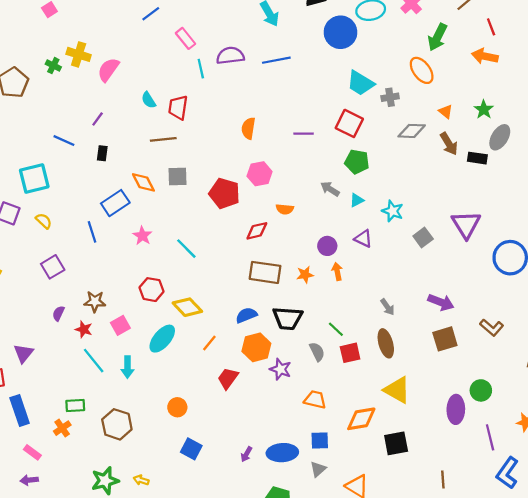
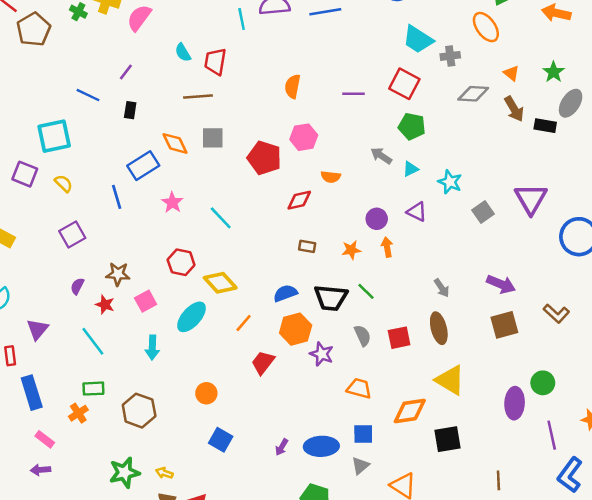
brown rectangle: (265, 272) -> (307, 246), size x0.5
green line: (336, 329) -> (366, 291), moved
cyan line: (94, 361) -> (93, 341), moved

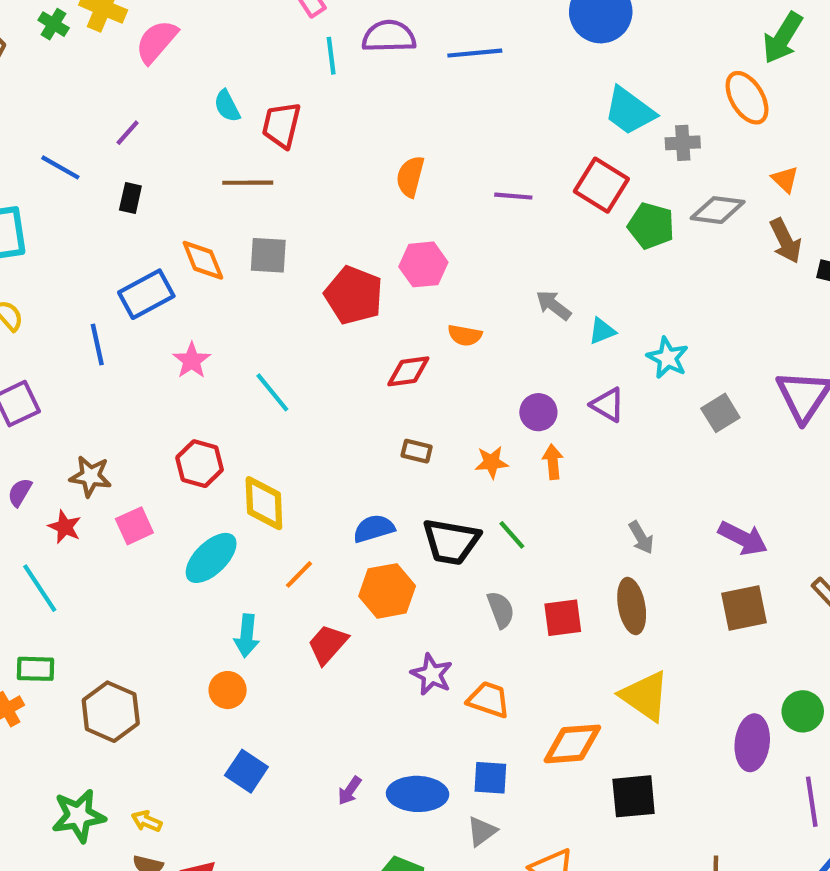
green pentagon: (412, 126) -> (651, 226), moved
yellow diamond: (220, 283) -> (264, 503), turned 36
cyan arrow: (152, 348) -> (247, 636), moved
purple star: (322, 354) -> (432, 674), moved

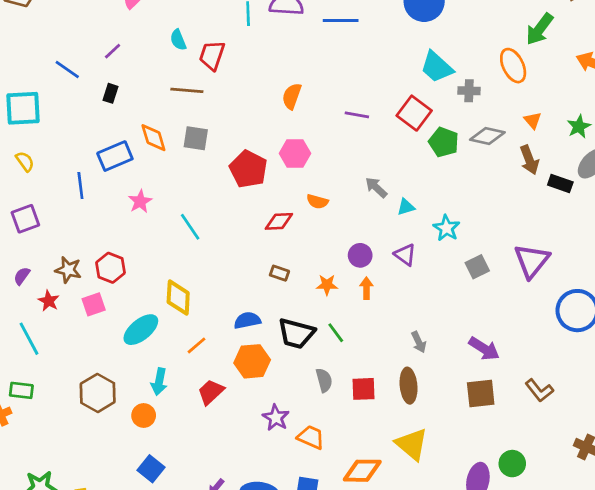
red hexagon: (200, 464) -> (110, 268), moved
brown hexagon: (111, 712) -> (98, 393), moved

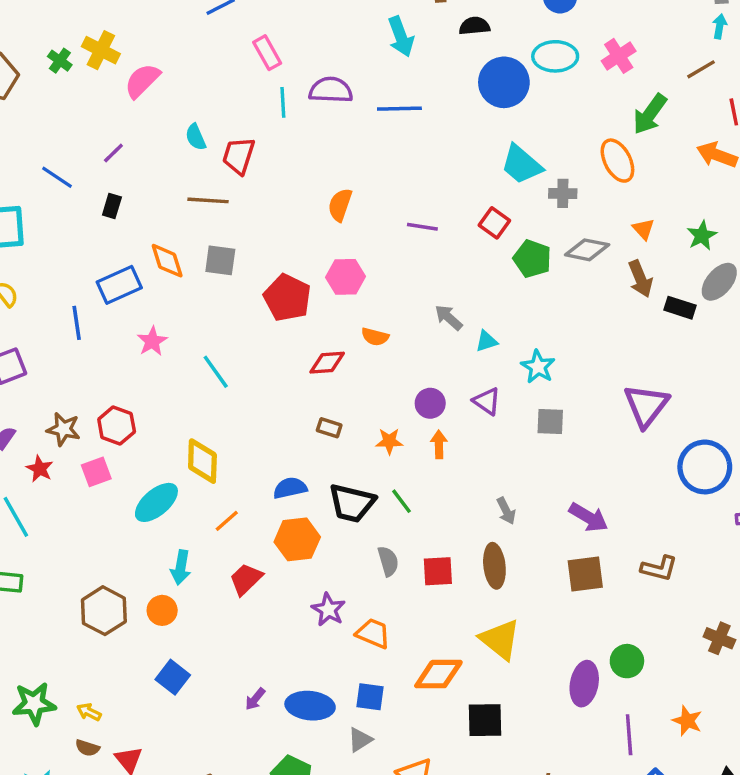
red square: (414, 113) -> (494, 223), size x0.7
gray square: (477, 267) -> (550, 421), moved, turned 30
brown L-shape: (539, 390) -> (659, 568), turned -36
brown hexagon: (98, 393) -> (104, 611), moved

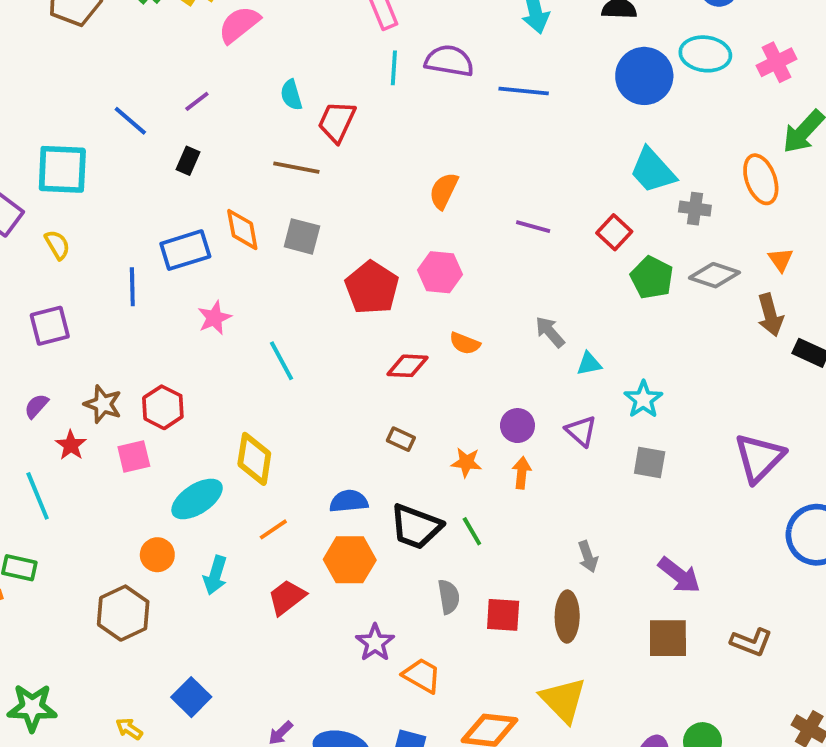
orange circle: (162, 610) -> (157, 555), moved
yellow arrow: (89, 712) -> (129, 729), moved

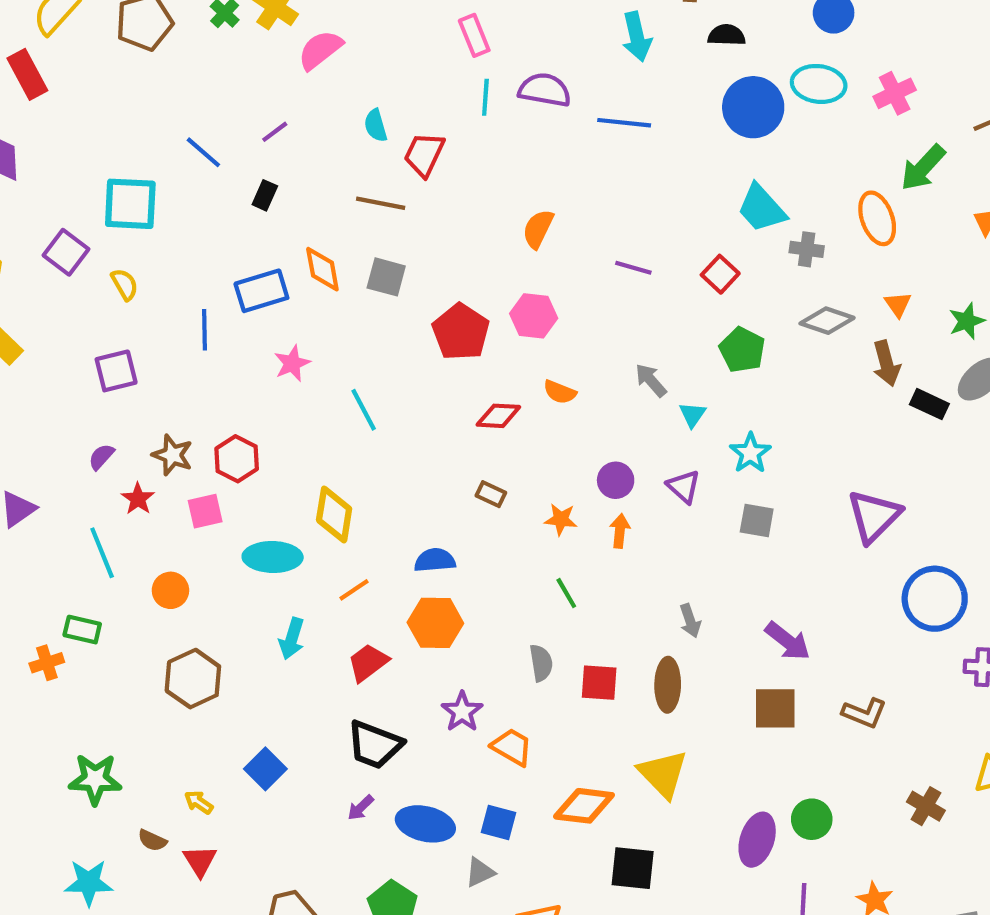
green pentagon: (652, 278) -> (742, 350), moved
cyan triangle: (589, 364) -> (692, 415), turned -44
cyan ellipse: (197, 499) -> (273, 557), turned 34
black trapezoid: (416, 527) -> (375, 745), moved
orange circle: (157, 555) -> (170, 590), moved

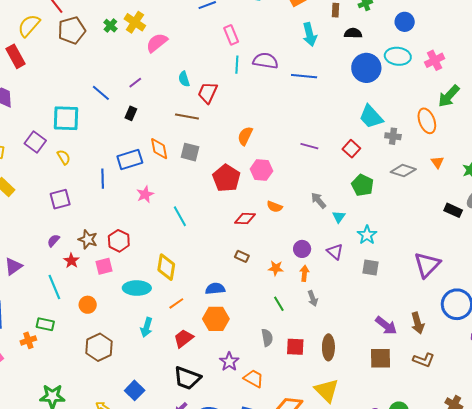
orange semicircle: (538, 229) -> (245, 136), moved
brown arrow: (886, 363) -> (418, 323), moved
gray arrow: (690, 621) -> (313, 298), moved

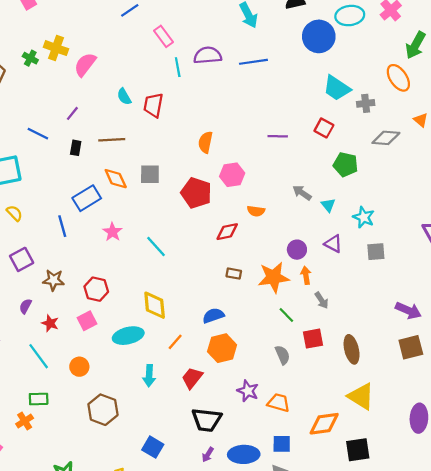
brown line: (187, 116) -> (112, 140), moved
brown star: (88, 239) -> (53, 280), moved
orange star: (276, 268) -> (274, 277), size x1.8
red square: (295, 347) -> (313, 339), moved

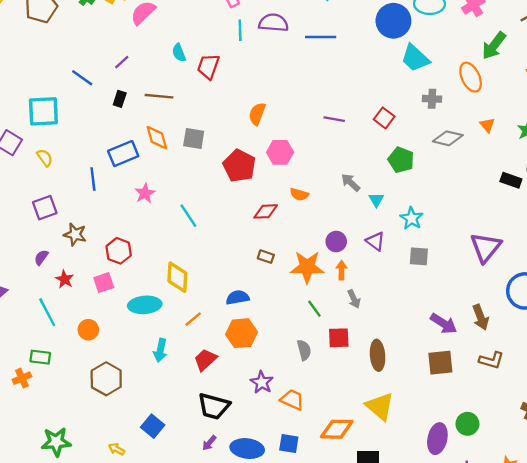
cyan trapezoid: (337, 88) -> (415, 58), moved

